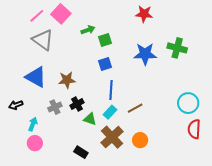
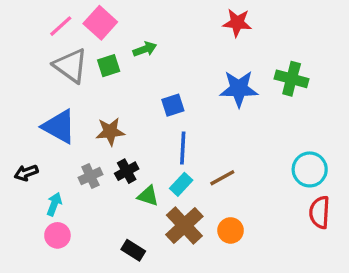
green square: (105, 40) -> (109, 66), moved

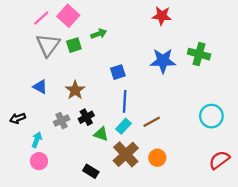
gray triangle: (71, 66) -> (48, 45), turned 30
blue triangle: (59, 127) -> (40, 87), size x0.6
brown star: (110, 132) -> (75, 90), turned -30
red semicircle: (320, 212) -> (219, 160), moved, turned 50

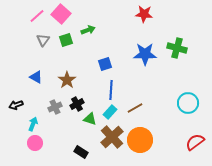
gray triangle: (48, 45) -> (43, 40), size x0.6
orange circle: (157, 158) -> (140, 140), size x1.6

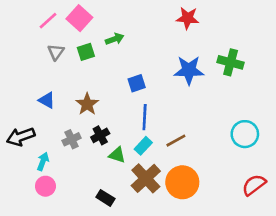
black arrow: (16, 105) -> (21, 137), size x1.5

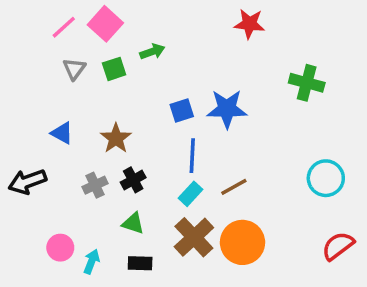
blue star: (189, 70) -> (227, 109), moved
green triangle: (117, 155) -> (133, 223), moved
cyan arrow: (43, 161) -> (92, 262), moved
black rectangle: (105, 198) -> (140, 263), turned -30

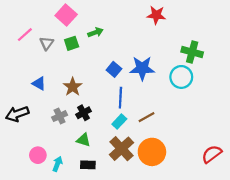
pink line: (64, 27) -> (25, 35), moved
blue square: (182, 111) -> (114, 69), turned -32
cyan circle: (326, 178) -> (181, 77), moved

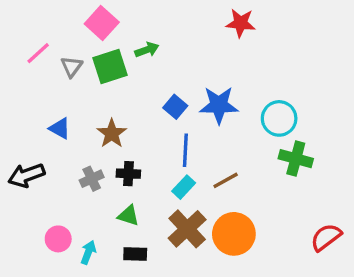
green square: (72, 43) -> (110, 67), size x1.5
green cross: (192, 52) -> (296, 159), moved
black cross: (83, 113) -> (128, 174), turned 32

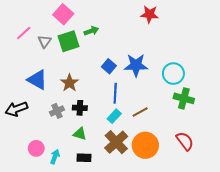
blue triangle: (60, 128) -> (37, 80), size x1.5
red semicircle: (326, 237) -> (185, 141), moved, turned 90

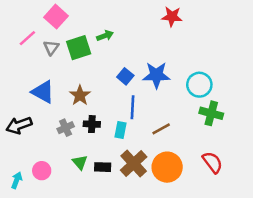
pink square: (63, 14) -> (56, 17), moved
cyan rectangle: (114, 116) -> (121, 130), moved, turned -32
green triangle: (80, 134) -> (80, 162), moved, turned 32
cyan arrow: (55, 157) -> (17, 180), moved
black rectangle: (84, 158) -> (103, 167), moved

